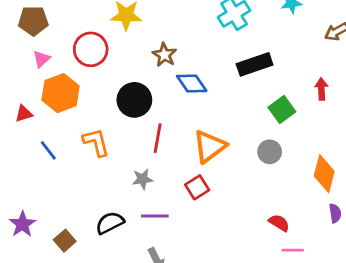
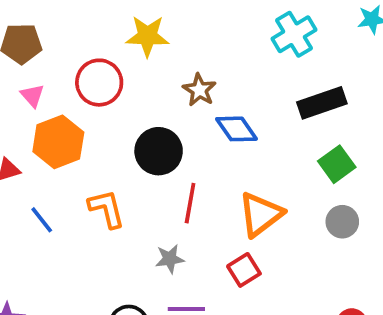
pink triangle: (41, 59) -> (32, 96), turned -30
green square: (282, 109) -> (337, 164), moved

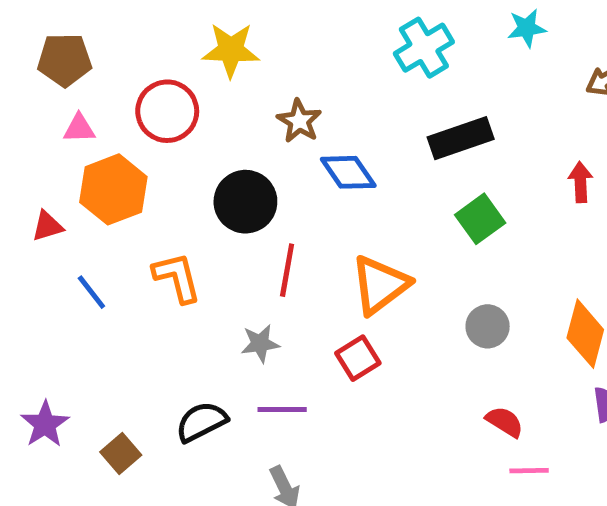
pink triangle: (32, 96) -> (79, 128), turned -50
gray circle: (342, 222) -> (488, 326), moved

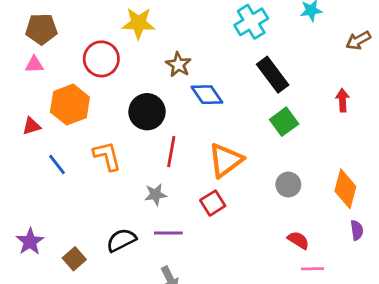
pink triangle: (79, 128) -> (34, 65), moved
black rectangle: (461, 138) -> (273, 75), turned 72

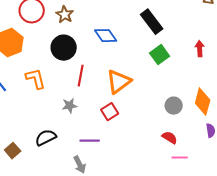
brown star: (178, 65) -> (65, 15), moved
red arrow: (343, 100) -> (200, 49), moved
gray circle: (288, 185) -> (174, 106), moved
purple line: (168, 233) -> (90, 141), moved

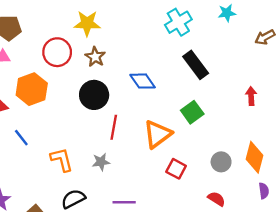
green square: (160, 55) -> (192, 112), moved
orange L-shape: (36, 79) -> (62, 160), moved
red square: (110, 112) -> (176, 169), moved, turned -30

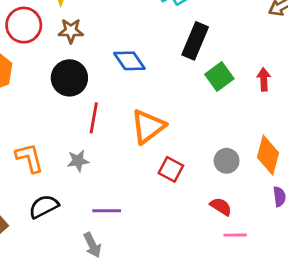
brown star: (95, 57) -> (71, 31), turned -30
black rectangle: (196, 65) -> (195, 41), turned 60
green square: (192, 112) -> (219, 77), moved

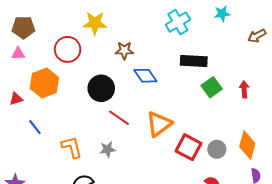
brown star: (71, 31) -> (124, 50), moved
black rectangle: (195, 41) -> (194, 61), turned 70
red line: (94, 118) -> (119, 118), turned -65
red square: (171, 169) -> (188, 147), moved, size x1.4

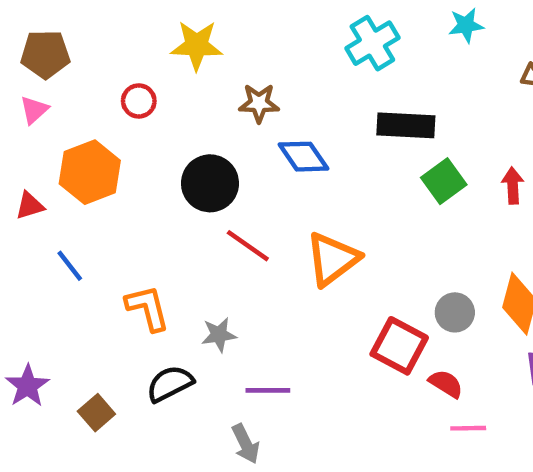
red circle: (68, 49) -> (139, 101), size x0.6
pink triangle: (18, 54) -> (34, 110), turned -40
red square: (188, 147) -> (399, 346), moved
gray star: (108, 149) -> (219, 335), moved

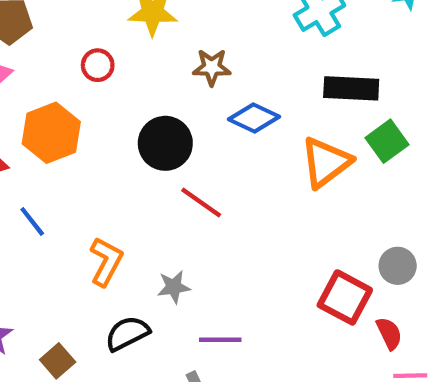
blue diamond: (303, 157) -> (254, 118), turned -30
orange triangle: (332, 259) -> (326, 162), moved
orange L-shape: (148, 308) -> (106, 262), turned 42
red semicircle: (446, 384) -> (389, 333), turned 32

